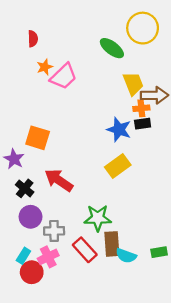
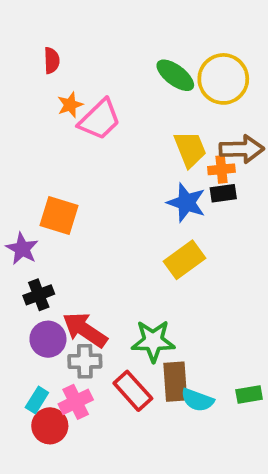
yellow circle: (143, 28) -> (223, 79), moved
yellow trapezoid: (133, 84) -> (190, 149), moved
red arrow: (59, 180) -> (85, 330), moved
black cross: (25, 188) -> (39, 295), turned 30

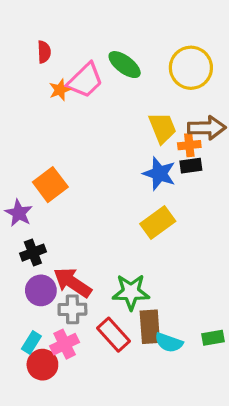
green ellipse: (175, 75) -> (125, 65), moved
pink trapezoid: (100, 120) -> (85, 80), moved
orange square: (59, 216) -> (50, 185), turned 36

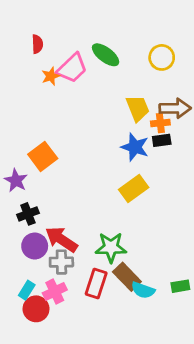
yellow circle: (191, 68) -> (162, 57), size x0.7
brown rectangle: (150, 327) -> (127, 277), turned -40
red rectangle: (114, 335) -> (96, 283), turned 60

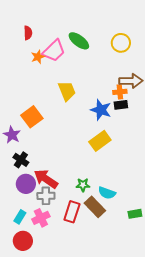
yellow trapezoid: (138, 108) -> (67, 91), moved
black cross: (28, 214) -> (21, 160), turned -35
green star: (111, 247) -> (83, 185), size x0.6
cyan semicircle: (143, 290) -> (107, 193), moved
red circle: (36, 309) -> (23, 241), moved

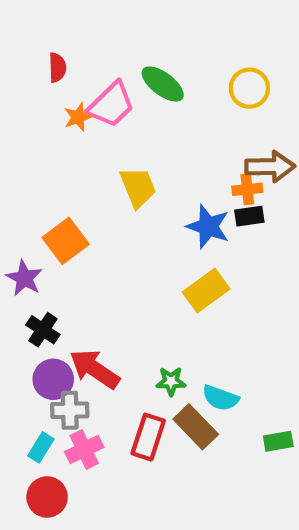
gray cross: (46, 196) -> (70, 410), moved

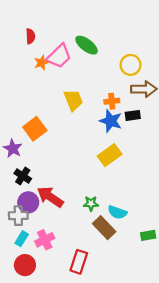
yellow circle: (249, 88) -> (131, 65), moved
orange cross: (247, 189) -> (112, 101), moved
gray cross: (70, 410) -> (18, 216), moved
red rectangle: (148, 437) -> (79, 262), moved

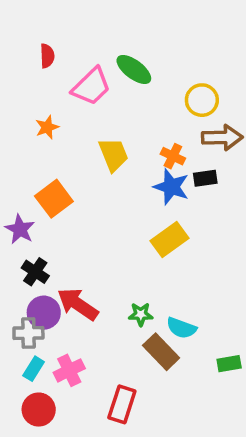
orange star: (41, 63) -> (47, 127), moved
orange cross: (112, 101) -> (173, 156), turned 32

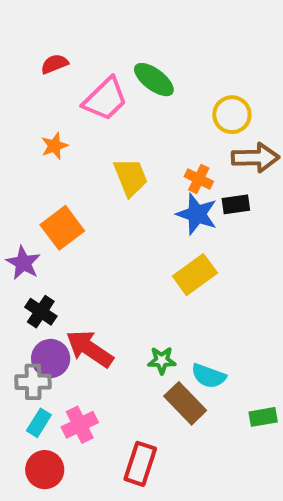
red semicircle: (47, 56) -> (54, 64), turned -110

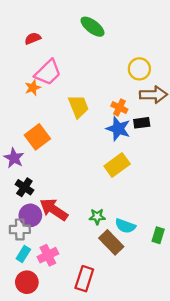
green ellipse: (154, 80) -> (92, 27), moved
pink trapezoid: (105, 99) -> (48, 72), moved
green rectangle: (263, 417) -> (158, 235), moved, turned -63

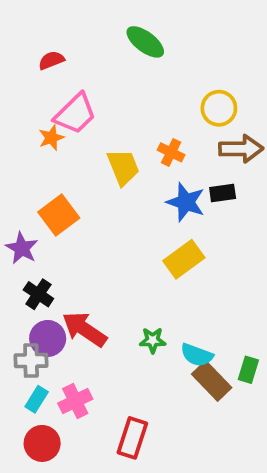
orange cross: (119, 108) -> (171, 152), moved
brown rectangle: (111, 242) -> (212, 381), moved

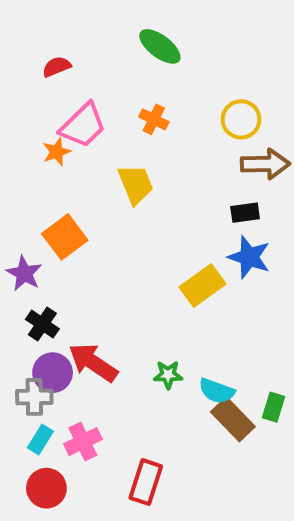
orange cross: (171, 152) -> (154, 119), moved
blue star: (186, 202) -> (249, 257), moved

